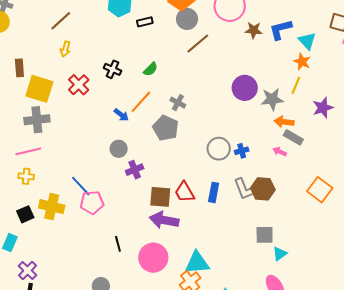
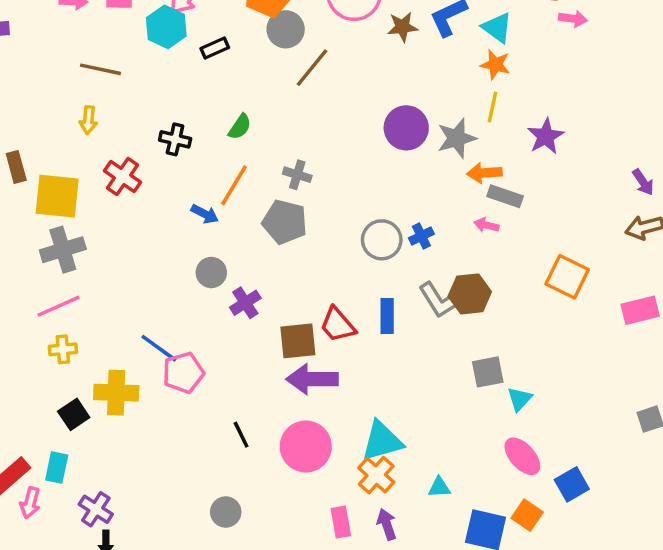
brown line: (61, 21) -> (100, 69), moved, turned 65

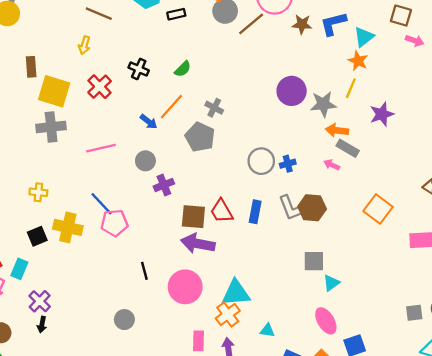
cyan triangle: (497, 28) -> (364, 37), turned 35
brown line: (312, 68) -> (251, 24), moved
pink line: (59, 306) -> (101, 148), moved

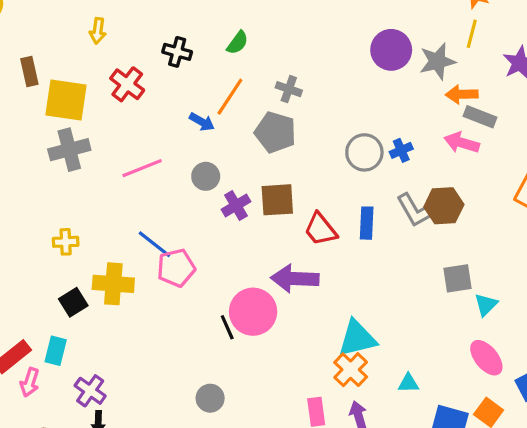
pink arrow: (332, 165) -> (462, 143), size x1.5
brown square: (193, 217) -> (277, 200), moved
pink circle: (185, 287) -> (253, 312), moved

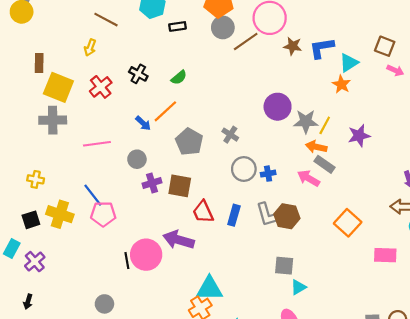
yellow line: (472, 34) -> (325, 125), moved
gray cross: (289, 89) -> (230, 135), moved
purple cross: (90, 391) -> (35, 262), moved

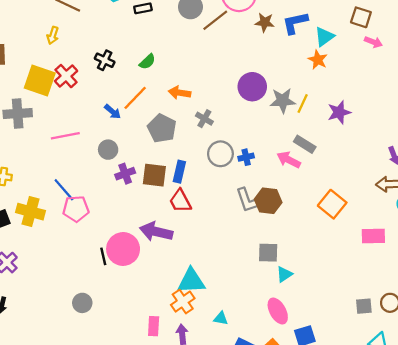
yellow square: (58, 87) -> (40, 80), moved
orange arrow: (316, 147) -> (180, 93), moved
blue rectangle: (234, 215) -> (179, 172), moved

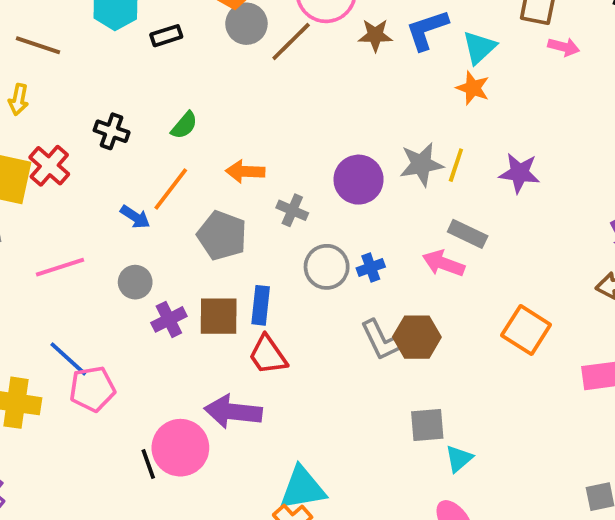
purple circle: (252, 87) -> (359, 180), moved
purple star: (339, 112) -> (519, 173), turned 30

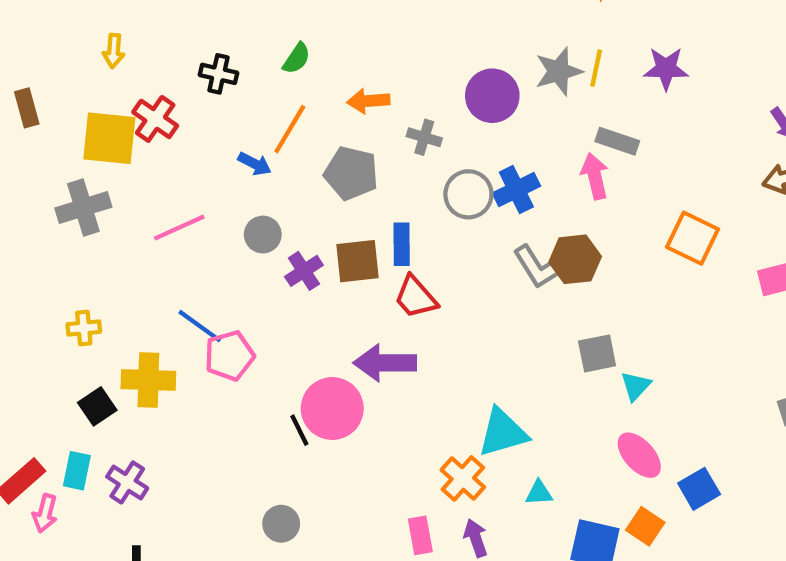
pink arrow: (443, 263) -> (595, 176), turned 63
blue cross: (371, 267) -> (516, 190), size x1.5
cyan triangle: (302, 488) -> (503, 433), moved

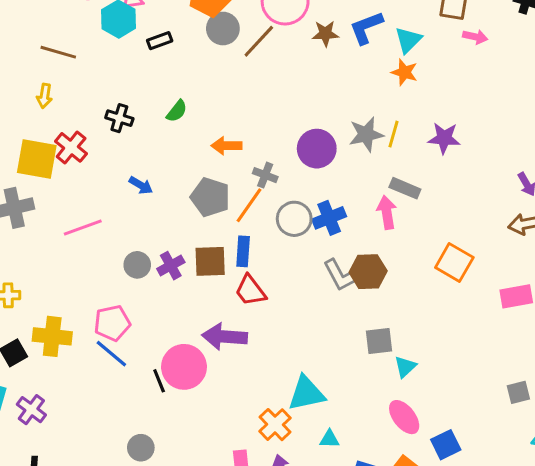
orange line: (290, 129) -> (249, 205), moved
gray circle: (263, 235) -> (137, 265), moved
blue line: (200, 326) -> (111, 354), moved

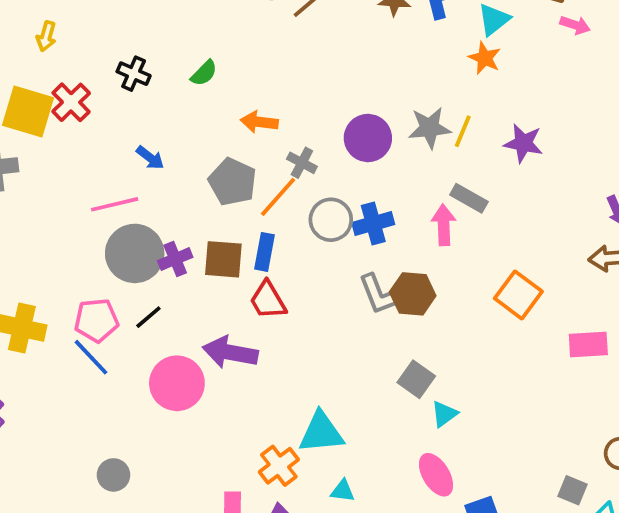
pink line: (83, 227) -> (115, 204), moved
gray circle: (137, 265) -> (135, 253), size x1.8
gray square: (379, 341) -> (416, 379), turned 36
black line: (159, 381) -> (148, 317), moved, turned 65
gray square: (518, 392) -> (572, 490), moved, turned 30

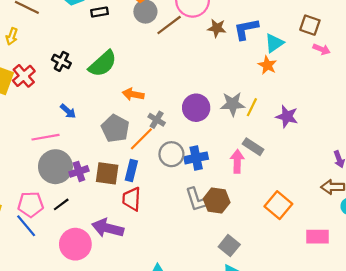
green semicircle: (204, 73) -> (103, 64), size x1.8
red trapezoid: (268, 300) -> (132, 199), turned 30
gray square: (416, 379) -> (229, 246), moved

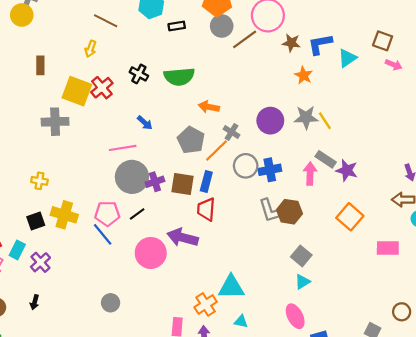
green semicircle: (103, 64) -> (179, 77), turned 36
orange star: (267, 65) -> (304, 75), moved
yellow line: (252, 107) -> (325, 121), turned -60
purple star: (287, 116) -> (347, 170), moved

